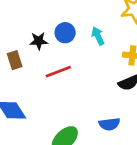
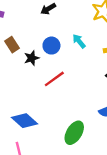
brown rectangle: (15, 60) -> (12, 45), moved

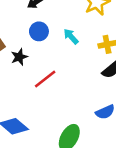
blue circle: (51, 46) -> (39, 31), moved

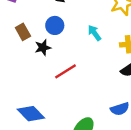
blue circle: (39, 31) -> (55, 25), moved

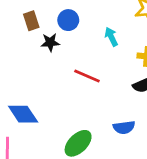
red line: (65, 71) -> (87, 76), moved, turned 45

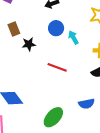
blue circle: (68, 20) -> (56, 28), moved

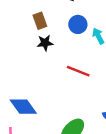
brown rectangle: (14, 29) -> (40, 21), moved

